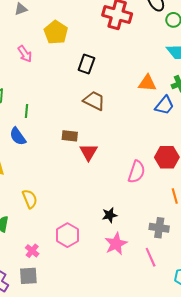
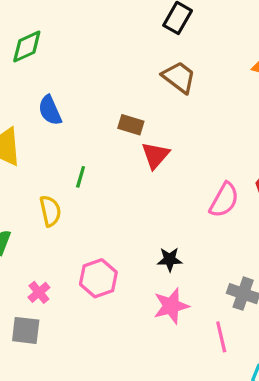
green line: (27, 111) -> (81, 177), moved

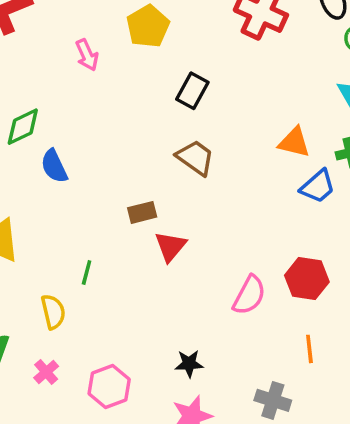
blue semicircle: (50, 110) -> (54, 166), moved
brown rectangle: (131, 125) -> (142, 212), turned -30
pink cross: (39, 292) -> (46, 372), moved

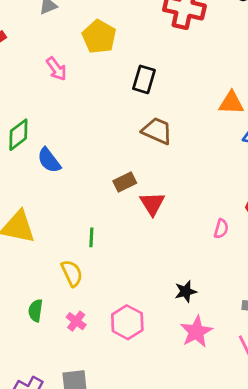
pink semicircle: (249, 295) -> (221, 229), size x0.6

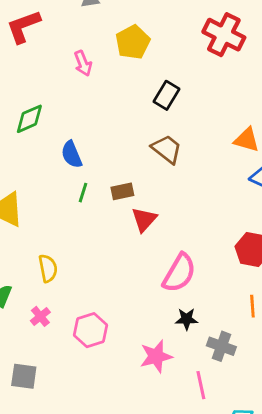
blue semicircle: (49, 160) -> (72, 154), moved
pink semicircle: (221, 229) -> (179, 273), moved, size x2.0
green line: (91, 237) -> (83, 193), moved
black star: (186, 291) -> (187, 319), moved

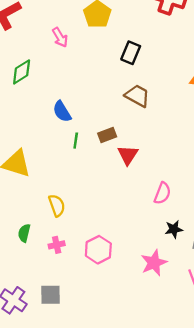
green diamond: (29, 119) -> (22, 72), moved
pink semicircle: (179, 273) -> (162, 193), size x0.7
pink cross: (40, 316) -> (57, 245), turned 35

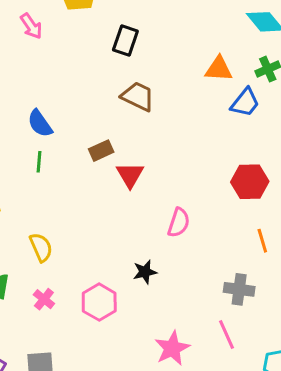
green line: (76, 141) -> (39, 162), moved
black star: (174, 229) -> (145, 272), moved
pink cross: (57, 245) -> (44, 299), turned -35
pink star: (154, 263) -> (172, 348), moved

